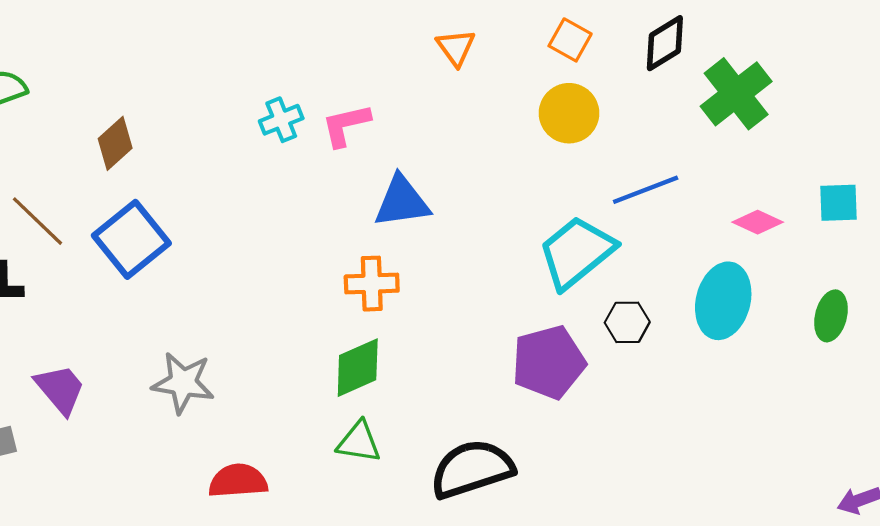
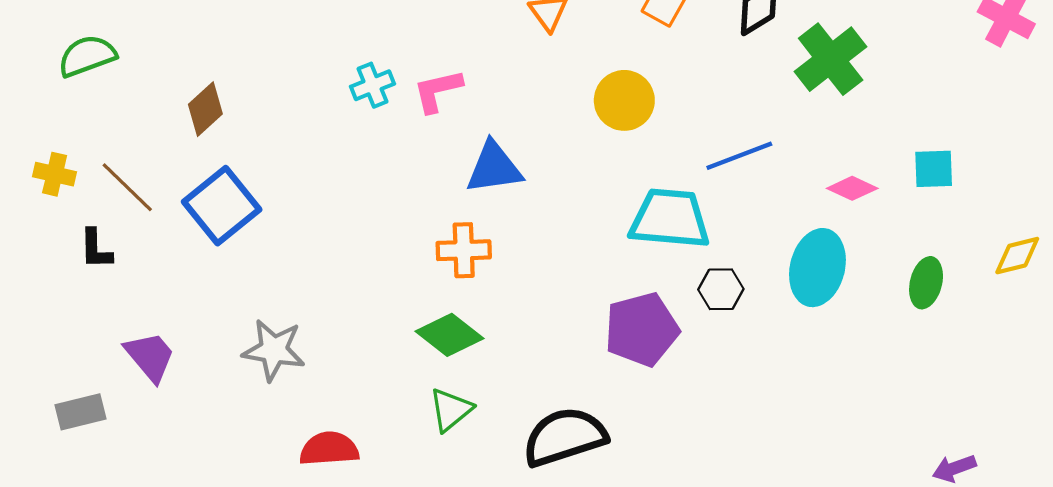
yellow circle: (569, 113) -> (624, 100), moved
cyan trapezoid: (577, 252) -> (670, 219), turned 44
green diamond: (358, 368) -> (450, 335), turned 62
green triangle: (359, 442) -> (451, 410), turned -48

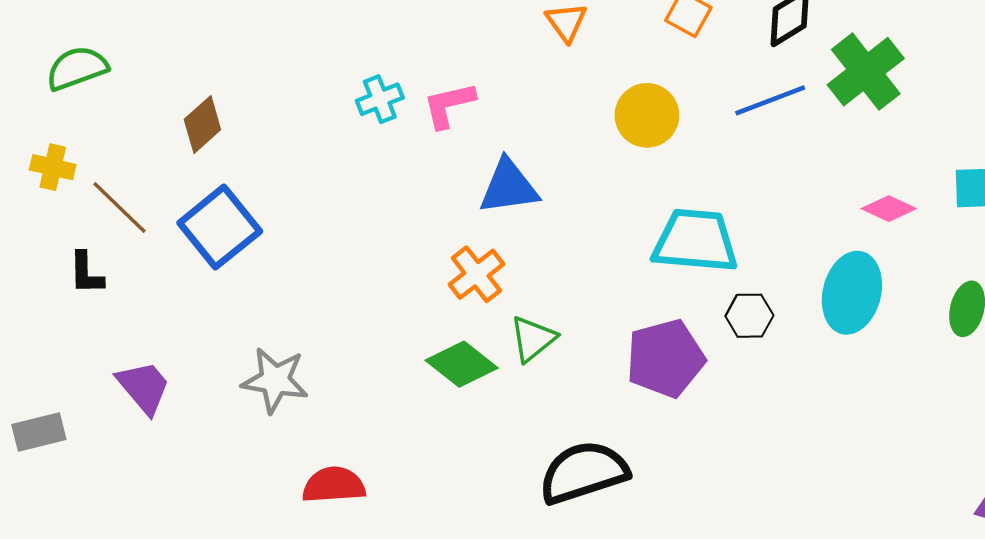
blue line: (739, 156) -> (770, 100), moved
yellow cross: (55, 174) -> (53, 167), moved
orange cross: (464, 250) -> (477, 274), turned -36
green triangle: (451, 410) -> (533, 339), moved
gray rectangle: (81, 412) -> (39, 432), moved

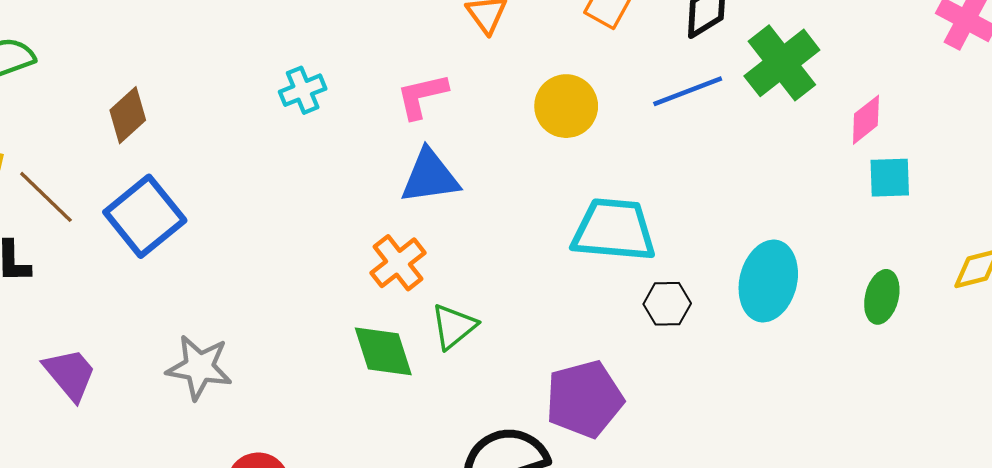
pink L-shape: (449, 105) -> (422, 96), moved
pink diamond: (889, 209) -> (866, 120), moved, turned -63
purple pentagon: (665, 358) -> (584, 399), moved
green diamond: (462, 364) -> (383, 351), turned 34

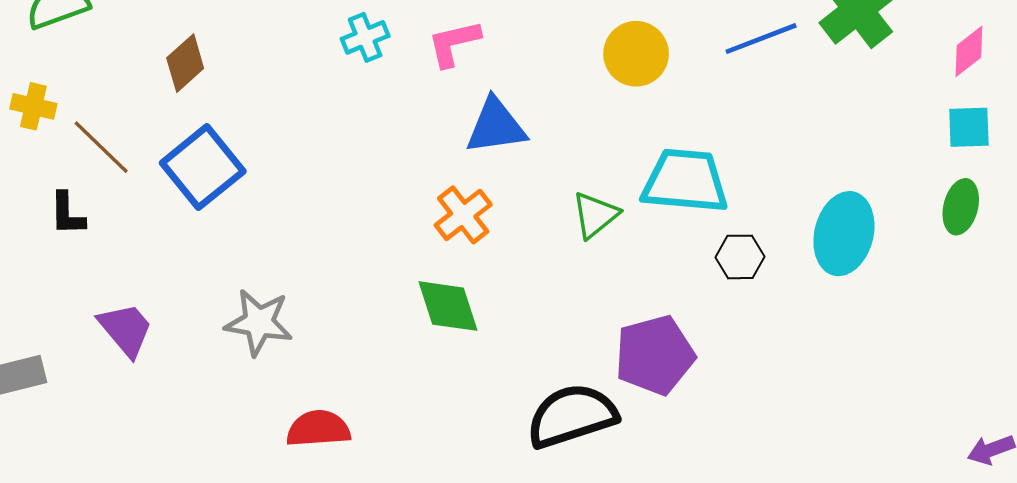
pink L-shape: (422, 96) -> (454, 43), moved
pink diamond: (866, 120) -> (969, 51), moved
green ellipse: (882, 297) -> (961, 207), moved
green triangle: (454, 326) -> (595, 215), moved

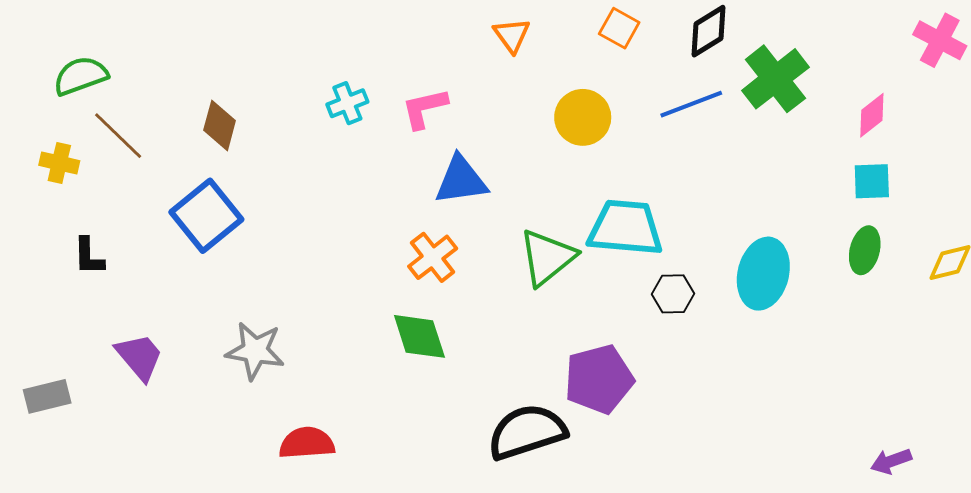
brown diamond: (185, 63) -> (220, 125), moved, turned -33
brown line: (101, 147) -> (118, 136), moved
green triangle: (595, 215) -> (547, 257), size x1.4

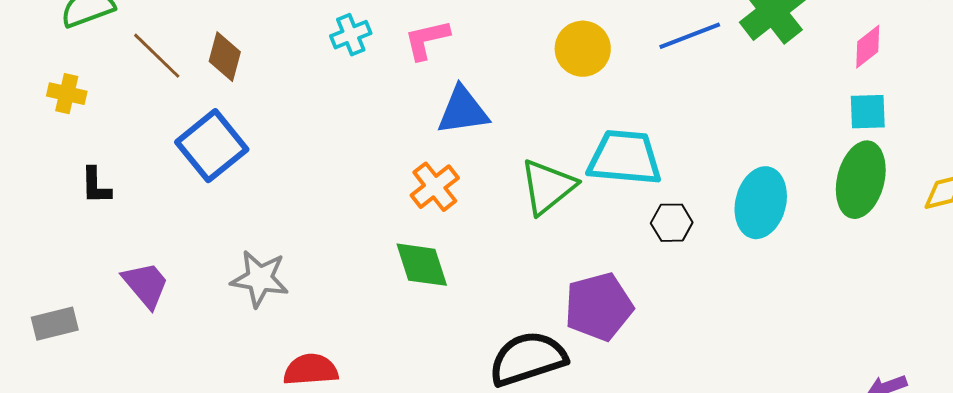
brown line: (118, 136) -> (157, 56), moved
green ellipse: (865, 250) -> (861, 180), size x1.6

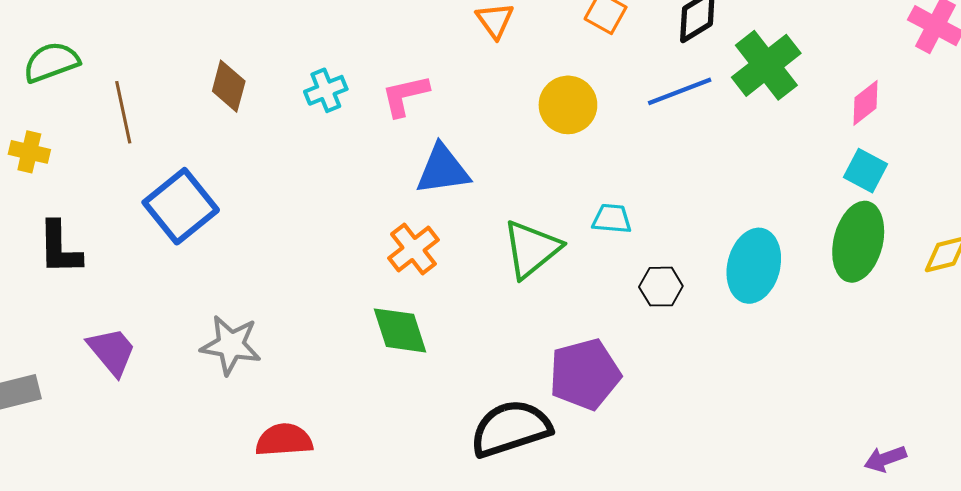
brown line: (157, 56) -> (123, 112), turned 34
brown diamond: (225, 57) -> (229, 86), moved
cyan square: (868, 112) -> (865, 171), turned 30
cyan trapezoid: (625, 158) -> (612, 219), size x0.5
black L-shape: (96, 186) -> (60, 248), size x1.4

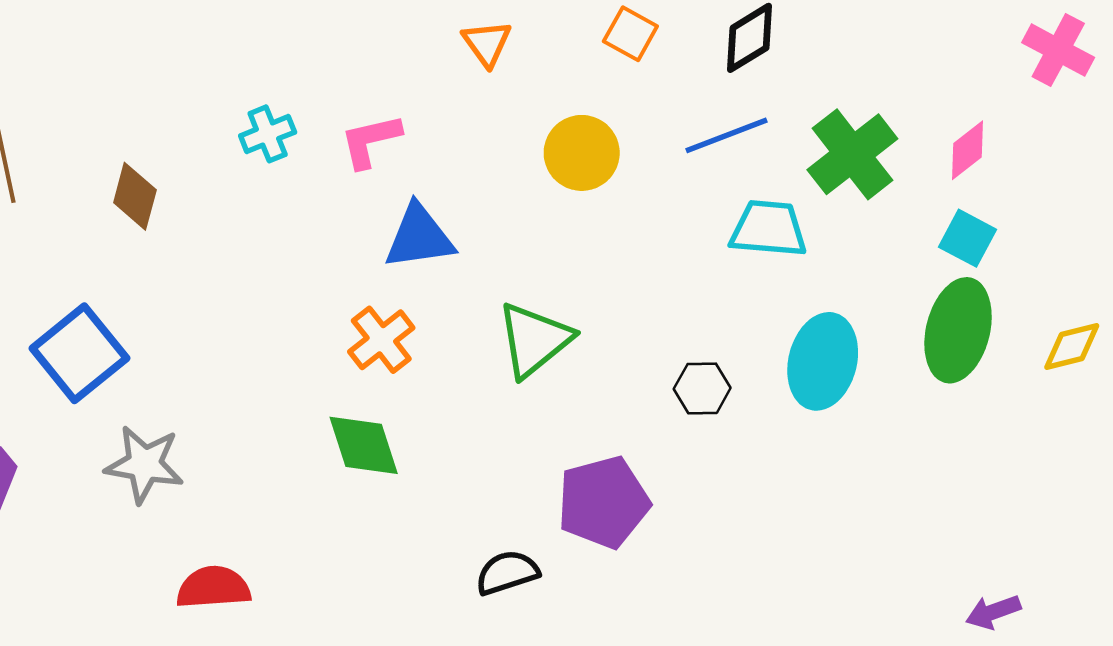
green cross: (766, 65) -> (852, 154), moved
brown diamond: (229, 86) -> (135, 196), moved
blue square: (181, 206) -> (79, 353), moved
cyan trapezoid: (612, 219) -> (768, 229), moved, size x1.5
black semicircle: (511, 429) -> (507, 573), size x0.6

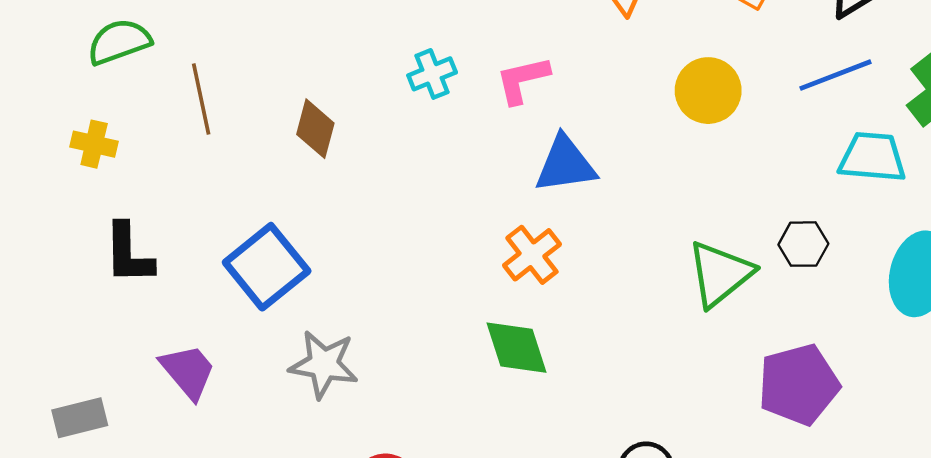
green triangle: (534, 340) -> (720, 274), moved
black hexagon: (702, 388) -> (803, 244), moved
purple pentagon: (603, 502) -> (799, 385), moved

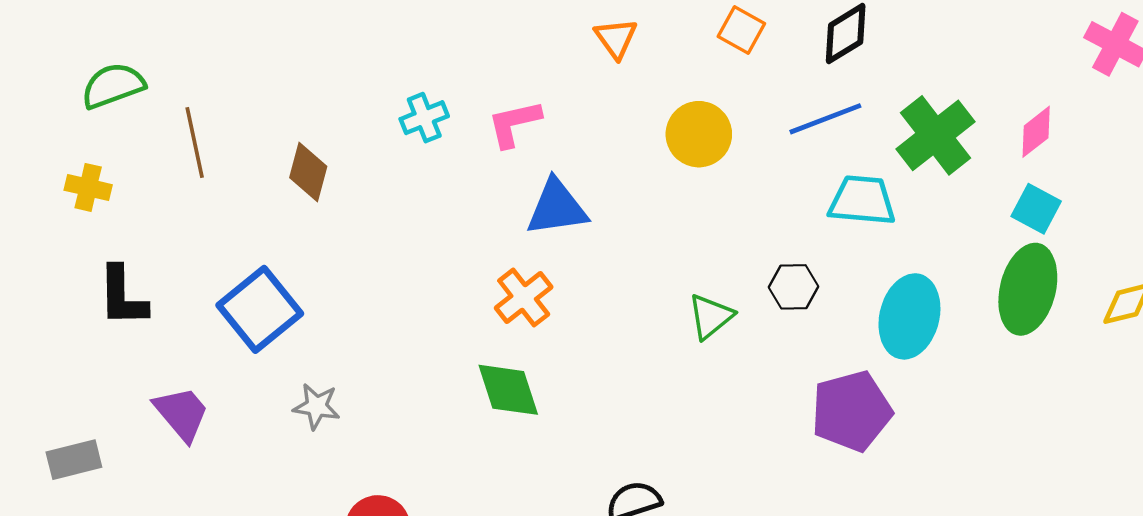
green triangle: (720, 274) -> (711, 316), size x0.7
gray star: (324, 364) -> (317, 406), size x0.7
purple pentagon: (799, 385) -> (851, 411), moved

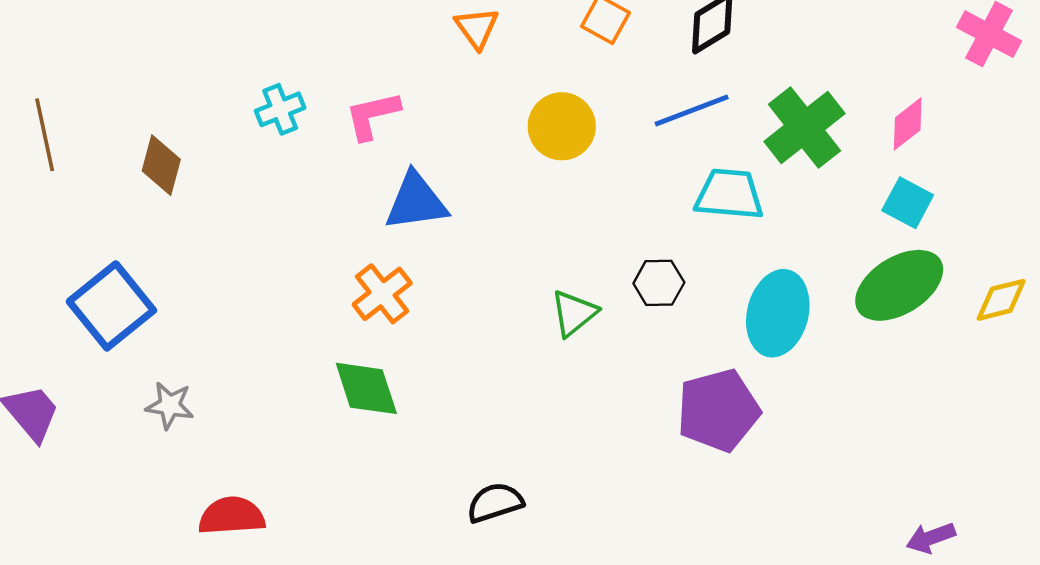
green ellipse: (1028, 289) -> (899, 285), turned 44

